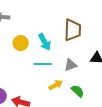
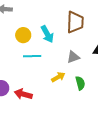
cyan line: (43, 64) -> (32, 56), moved
green semicircle: (78, 91) -> (80, 83), turned 32

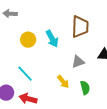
cyan line: (32, 56) -> (25, 74), moved, turned 48
yellow arrow: (58, 77) -> (63, 82), turned 80

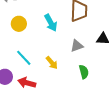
yellow circle: (28, 40) -> (19, 24), moved
yellow arrow: (63, 82) -> (52, 63), moved

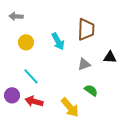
yellow arrow: (52, 63) -> (70, 107), moved, size x1.5
green semicircle: (84, 72) -> (91, 90), turned -40

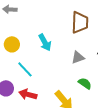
cyan arrow: (58, 41) -> (45, 42), moved
yellow circle: (26, 42) -> (12, 44), moved

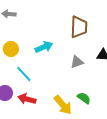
cyan arrow: (45, 42) -> (44, 47), turned -84
green semicircle: (85, 83) -> (84, 98), moved

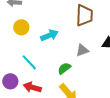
yellow circle: (11, 49) -> (21, 27), moved
green semicircle: (84, 98) -> (64, 68), moved, turned -72

